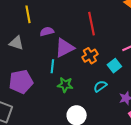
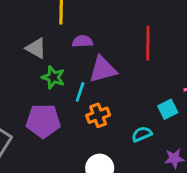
orange cross: (90, 56) -> (98, 115), moved
purple pentagon: (21, 82) -> (43, 121), moved
green star: (65, 85) -> (53, 77), moved

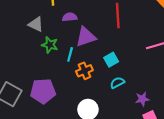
cyan square: (168, 109) -> (111, 60), moved
purple pentagon: (43, 121) -> (43, 91), moved

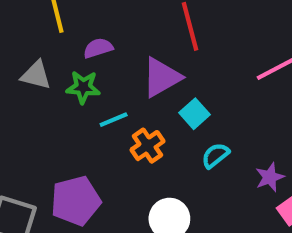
purple triangle: (86, 37) -> (162, 77), moved
green star: (50, 45) -> (83, 87), moved
cyan line: (70, 54) -> (114, 120), turned 64

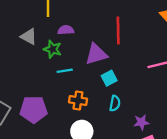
orange cross: (147, 146) -> (78, 101), moved, turned 30
cyan semicircle: (215, 155) -> (115, 103), turned 126

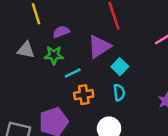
orange cross: (78, 101) -> (84, 95), moved
cyan semicircle: (115, 103) -> (119, 93), moved

